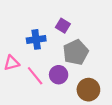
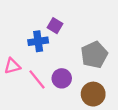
purple square: (63, 26) -> (55, 26), moved
gray pentagon: (76, 52) -> (94, 55), moved

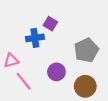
pink line: (37, 79) -> (24, 81), moved

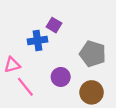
gray pentagon: (86, 50) -> (93, 54), turned -30

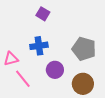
purple square: (54, 25) -> (43, 14), moved
blue cross: (37, 41) -> (39, 46), moved

